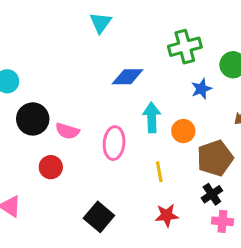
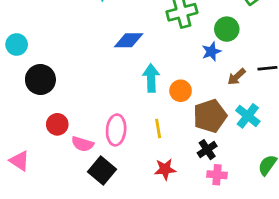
blue star: (201, 89) -> (211, 51), moved
pink semicircle: (67, 131) -> (82, 144), moved
pink ellipse: (114, 143) -> (116, 130), moved

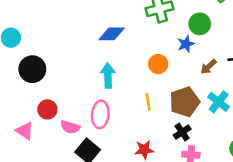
cyan arrow: (151, 78) -> (108, 75), moved
orange circle: (181, 91) -> (158, 64), moved
yellow line: (158, 129) -> (148, 102), moved
pink triangle: (19, 161) -> (25, 131), moved

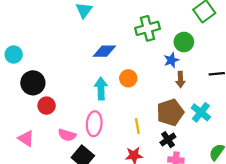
orange circle: (158, 64) -> (128, 78), moved
brown arrow: (209, 67) -> (180, 79), moved, turned -49
yellow line: (148, 102) -> (137, 126), moved
red circle: (47, 109) -> (47, 106), moved

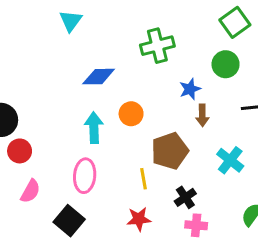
green circle: (184, 42) -> (226, 64), moved
brown pentagon: (170, 112) -> (170, 151), moved
pink semicircle: (67, 135) -> (30, 191), moved, turned -78

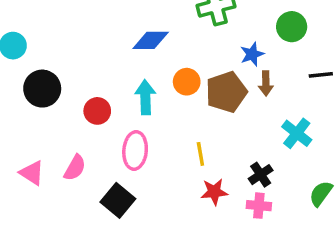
red circle: (20, 151) -> (97, 111), moved
brown pentagon: (170, 151) -> (226, 92), moved
black cross: (185, 197) -> (261, 175), moved
red star: (139, 219) -> (214, 192), moved

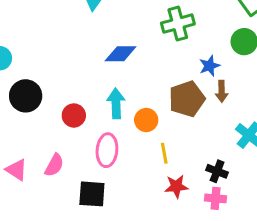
orange circle: (187, 82) -> (146, 120), moved
black cross: (261, 175) -> (217, 171), turned -35
black square: (118, 200) -> (92, 194), turned -36

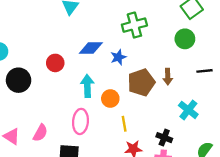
blue star: (209, 66) -> (118, 57), moved
red circle: (74, 115) -> (55, 63), moved

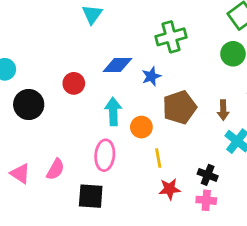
brown arrow: (168, 77) -> (223, 110), moved

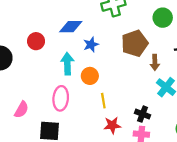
blue star: (151, 76) -> (91, 45), moved
brown pentagon: (179, 107) -> (135, 43), moved

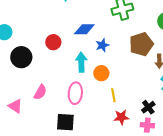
pink semicircle: (21, 110) -> (40, 92), moved
black cross: (143, 114) -> (148, 107), turned 32

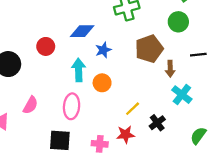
yellow line: (113, 95) -> (133, 109), moved, turned 56
pink cross: (147, 125) -> (100, 144), moved

